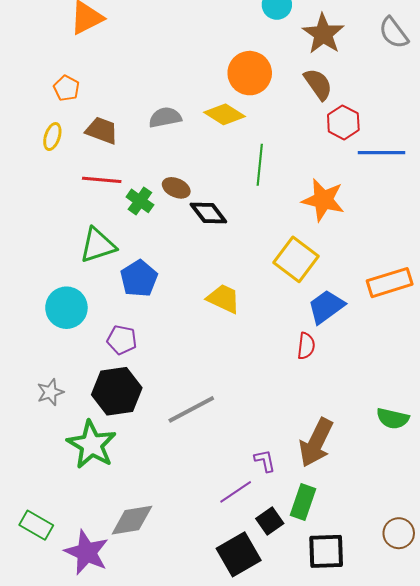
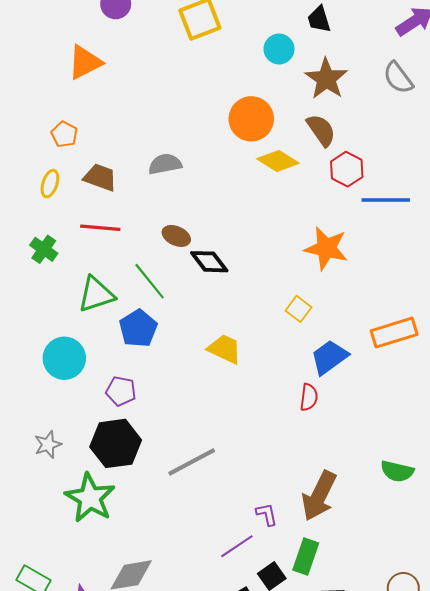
yellow diamond: (225, 114) -> (278, 161), moved
green line: (260, 165) -> (150, 281), moved, turned -45
green cross: (140, 201) -> (44, 249), moved
yellow square: (296, 259) -> (299, 309), size x0.6

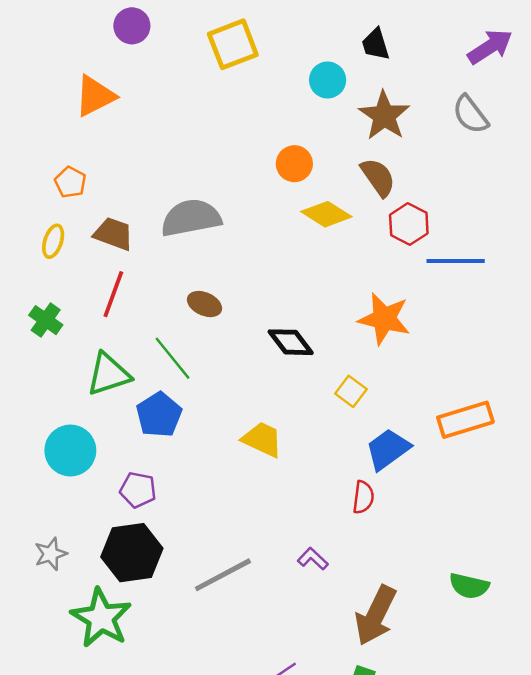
orange circle: (251, 119) -> (294, 164), size x0.7
gray semicircle: (165, 164) -> (191, 218), size x1.5
red line: (100, 228) -> (113, 294), turned -75
black diamond: (209, 262) -> (291, 342), moved
purple L-shape: (267, 514) -> (313, 559), moved, turned -35

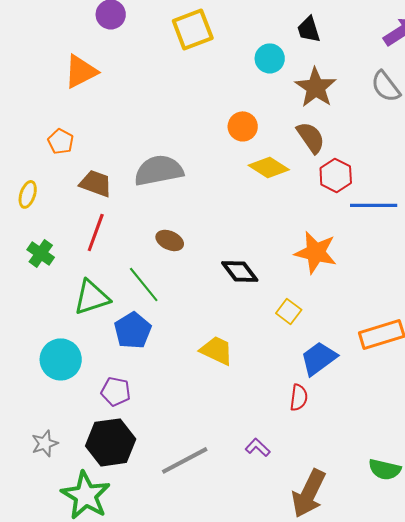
yellow ellipse: (53, 241) -> (28, 194), moved

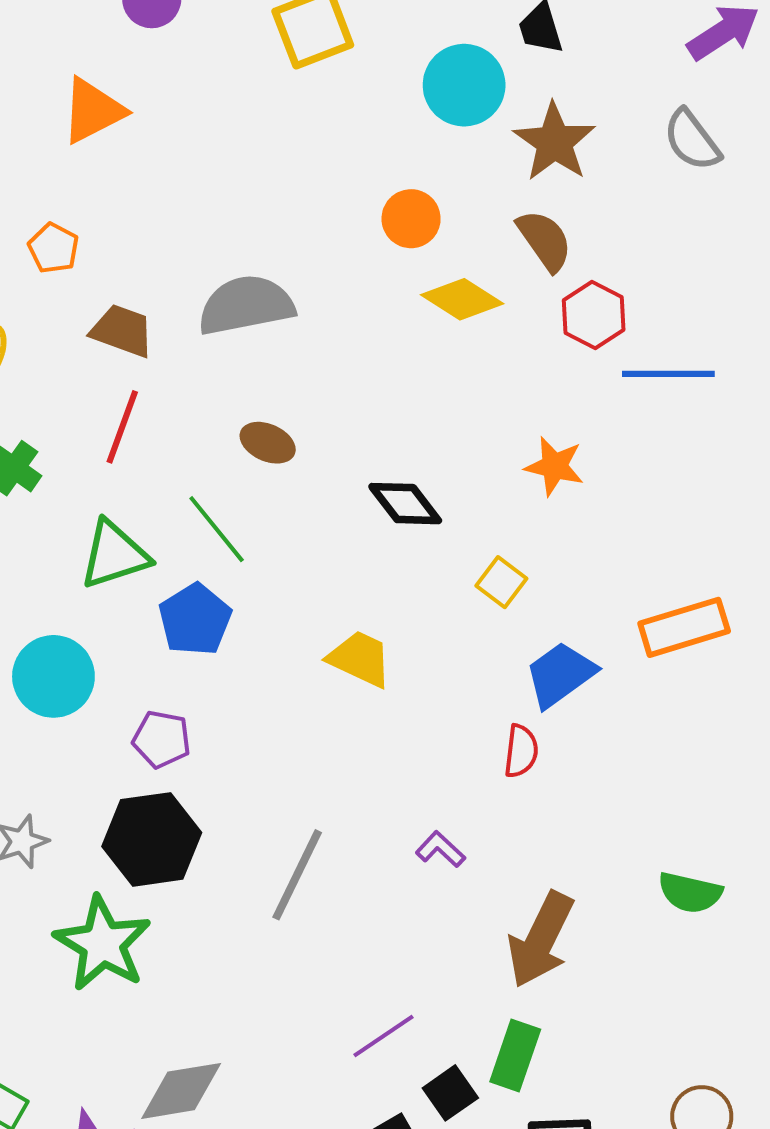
cyan circle: (270, 58) -> (464, 85), size x1.4
orange star: (316, 252) -> (554, 466), size x0.7
gray line: (185, 460) -> (297, 875), turned -36

